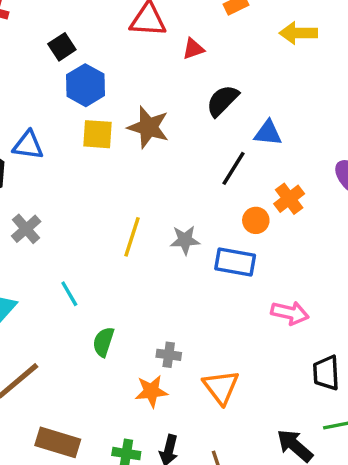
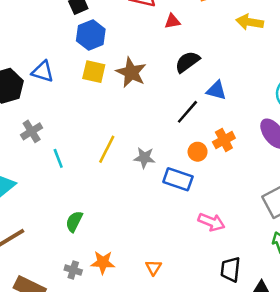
cyan line: (69, 294) -> (58, 158), moved
gray cross: (169, 355) -> (73, 270), moved
orange triangle: (221, 387) -> (153, 267), size x0.6

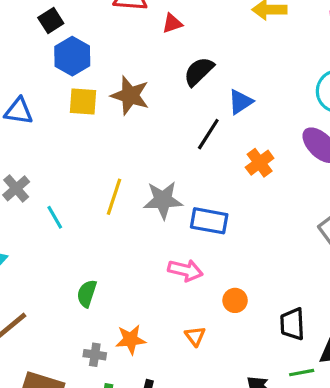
blue triangle: (216, 90) -> (240, 102), turned -40
orange circle: (198, 152) -> (235, 300), moved
gray star: (144, 158) -> (163, 200), size x1.4
pink arrow: (211, 222) -> (185, 270), moved

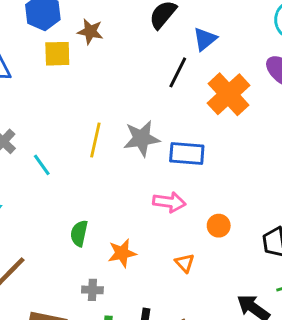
brown star: (130, 95) -> (90, 31), moved, size x0.7
orange cross: (260, 163) -> (229, 94), size x1.6
orange star: (131, 340) -> (122, 253), moved

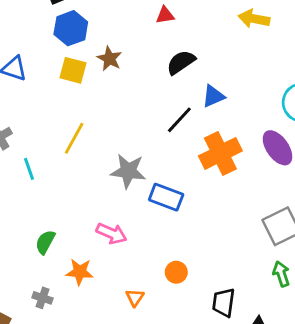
yellow line: (95, 140) -> (74, 138), moved
pink arrow: (169, 202) -> (111, 233), moved

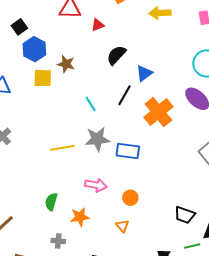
yellow line: (74, 138) -> (62, 148), moved, turned 65
cyan line: (29, 169) -> (91, 104), moved
orange circle: (176, 272) -> (130, 198), moved
black trapezoid: (224, 303) -> (185, 215), turned -65

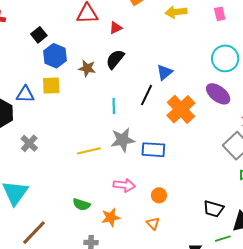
black semicircle: (116, 55) -> (115, 59), moved
yellow square: (43, 78) -> (51, 86), moved
cyan line: (91, 104) -> (114, 106), turned 35
green semicircle: (51, 202) -> (81, 204), turned -84

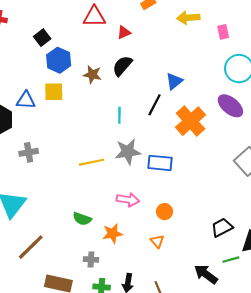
pink rectangle: (220, 14) -> (223, 32), moved
gray cross: (29, 143) -> (29, 152), turned 36
black trapezoid: (213, 209) -> (222, 227), turned 135

